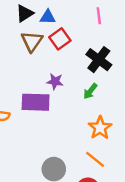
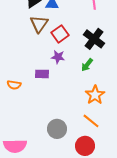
red square: (60, 39) -> (60, 34), moved
purple rectangle: (36, 102) -> (42, 74), size x0.6

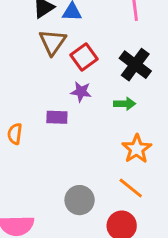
green arrow: (87, 65) -> (125, 104), turned -128
orange semicircle: (14, 85) -> (15, 134), turned 88

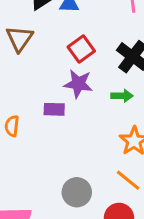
brown triangle: (52, 42) -> (19, 39), moved
purple star: (81, 92) -> (78, 84), size x1.4

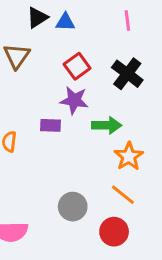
green arrow: (122, 96) -> (107, 125), moved, size x1.4

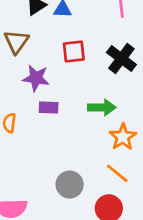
red square: (77, 66) -> (74, 51), turned 30
purple star: (74, 100) -> (36, 78), moved

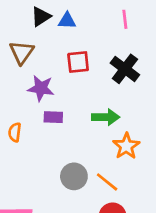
orange line: (117, 173) -> (107, 182), moved
gray circle: (70, 185) -> (74, 176), moved

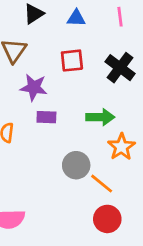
blue triangle: (67, 21) -> (76, 18), moved
gray circle: (74, 176) -> (76, 165), moved

